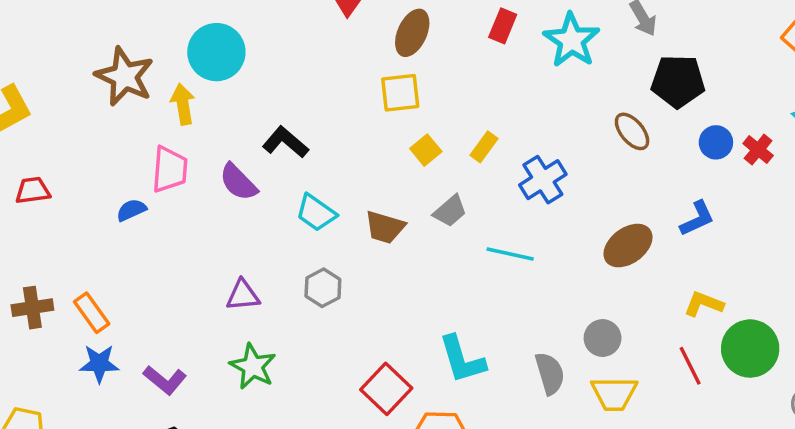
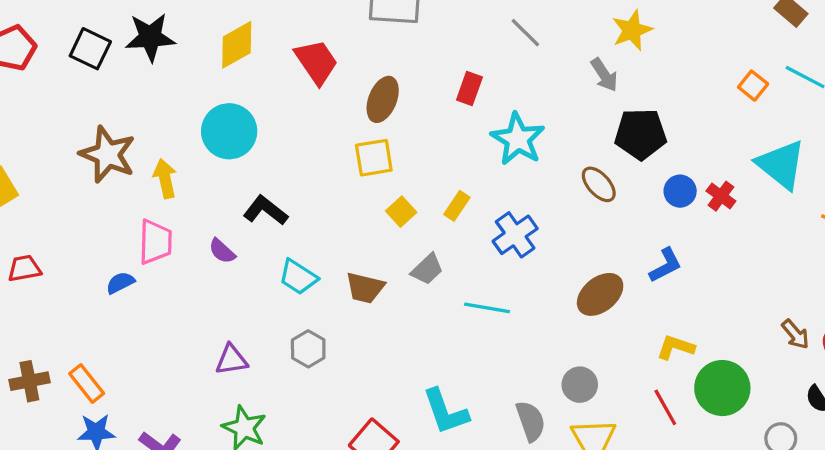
cyan star: (572, 40) -> (518, 139), moved
cyan circle: (216, 52) -> (229, 131), moved
purple semicircle: (238, 182) -> (222, 251), size x0.7

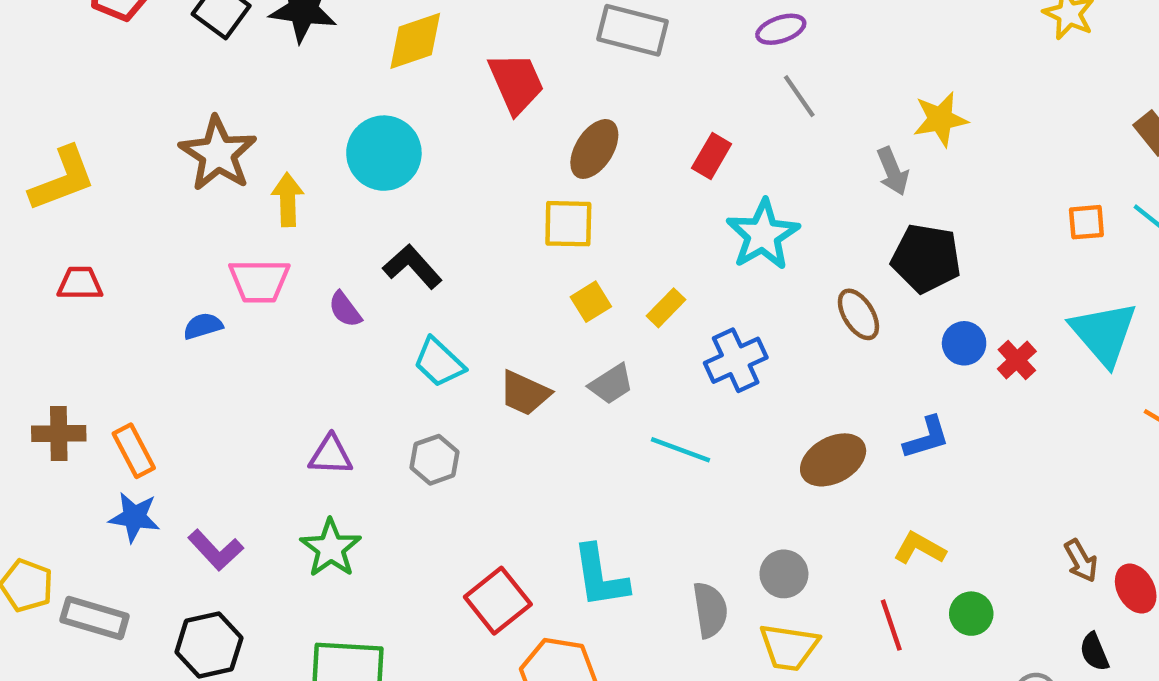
orange square: (753, 86) -> (1086, 222), turned 36
pink trapezoid: (155, 242) -> (259, 281), turned 78
green circle: (722, 388) -> (971, 614), size x0.6

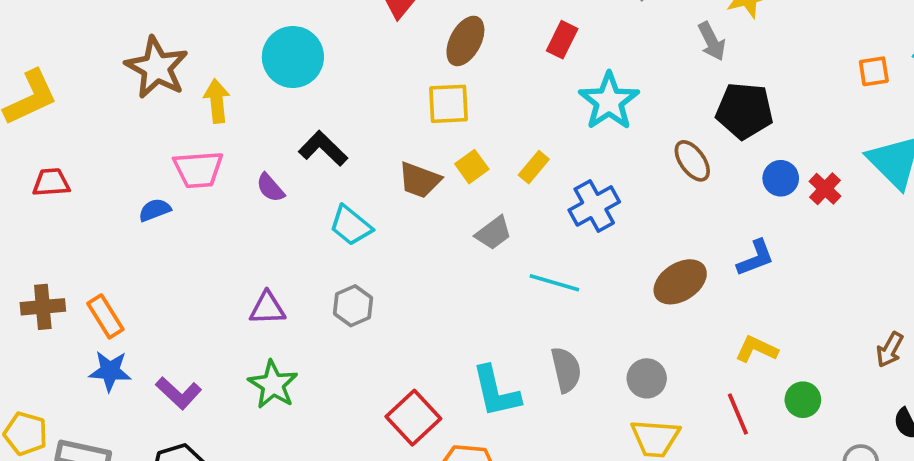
brown trapezoid: (525, 393) -> (420, 180), moved
brown arrow: (1081, 561) -> (890, 350), turned 63
gray semicircle: (710, 610) -> (566, 370), moved

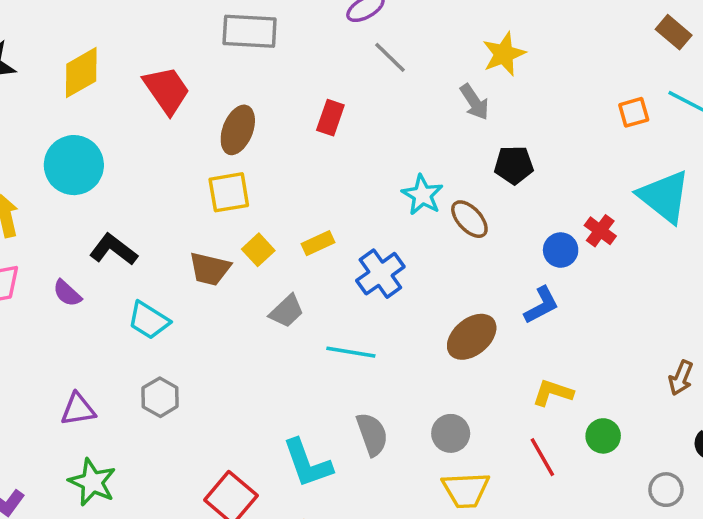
cyan star: (609, 101) -> (422, 195), moved, size x0.7
black pentagon: (744, 111) -> (514, 165), size x0.7
yellow rectangle: (534, 167) -> (318, 243), turned 32
blue circle: (781, 178) -> (561, 250), moved

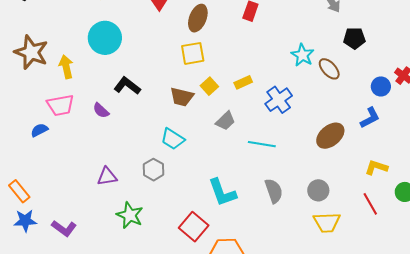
cyan trapezoid: (149, 320) -> (173, 139), moved
cyan L-shape: (307, 463) -> (222, 192), moved
green star: (92, 482) -> (130, 215), moved

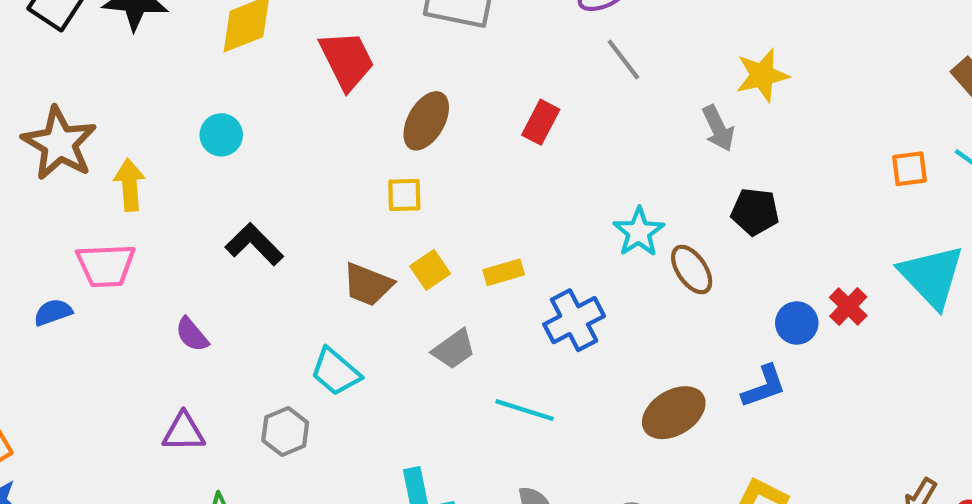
cyan circle: (105, 38) -> (221, 135), size x0.6
yellow square: (193, 53) -> (404, 195), size x0.7
purple semicircle: (101, 111) -> (192, 334), moved

